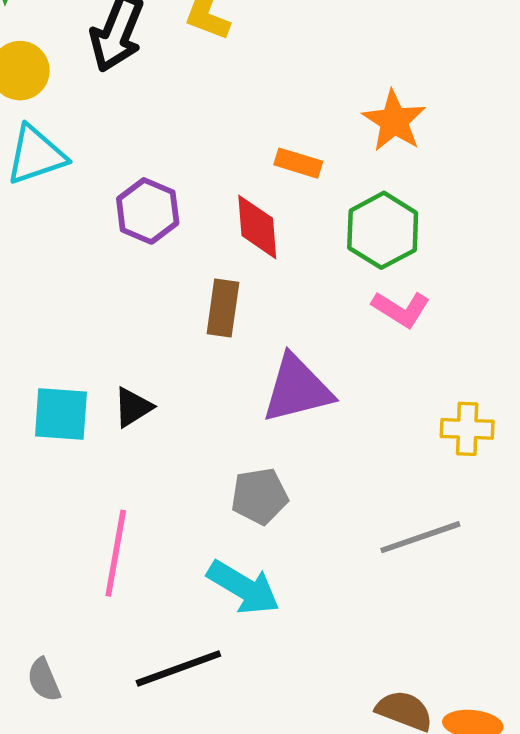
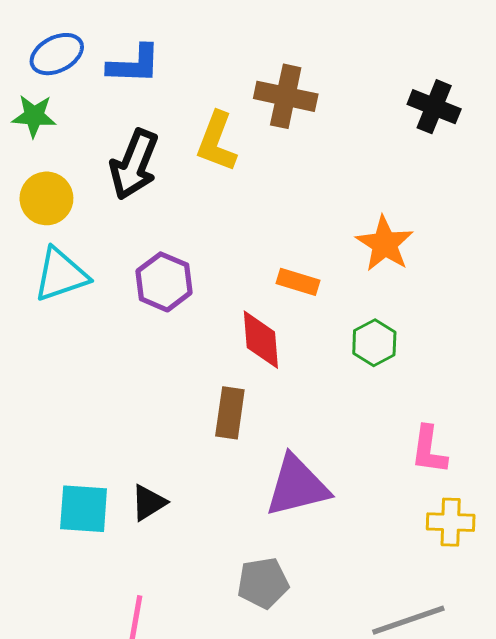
purple hexagon: (148, 211) -> (164, 282), moved
green hexagon: (383, 230) -> (374, 343), size x0.7
pink L-shape: (401, 309) -> (429, 450), moved, turned 66

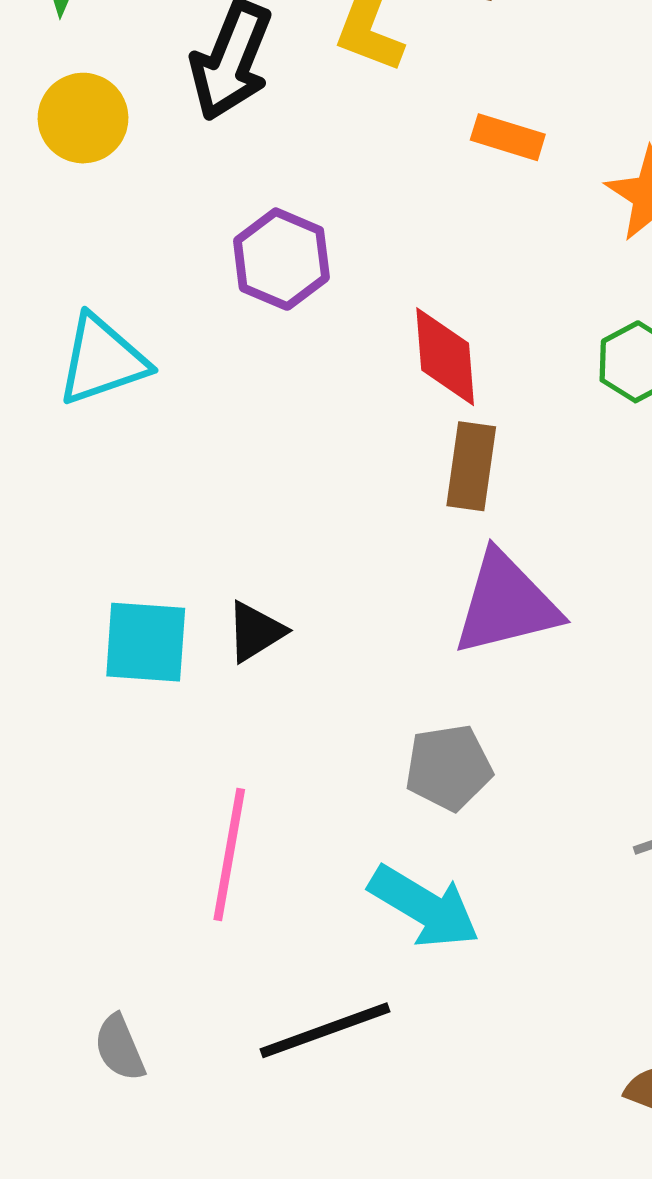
cyan triangle: (61, 275) -> (102, 360), moved
orange rectangle: (298, 282) -> (508, 137), moved
brown rectangle: (230, 413) -> (471, 466), moved

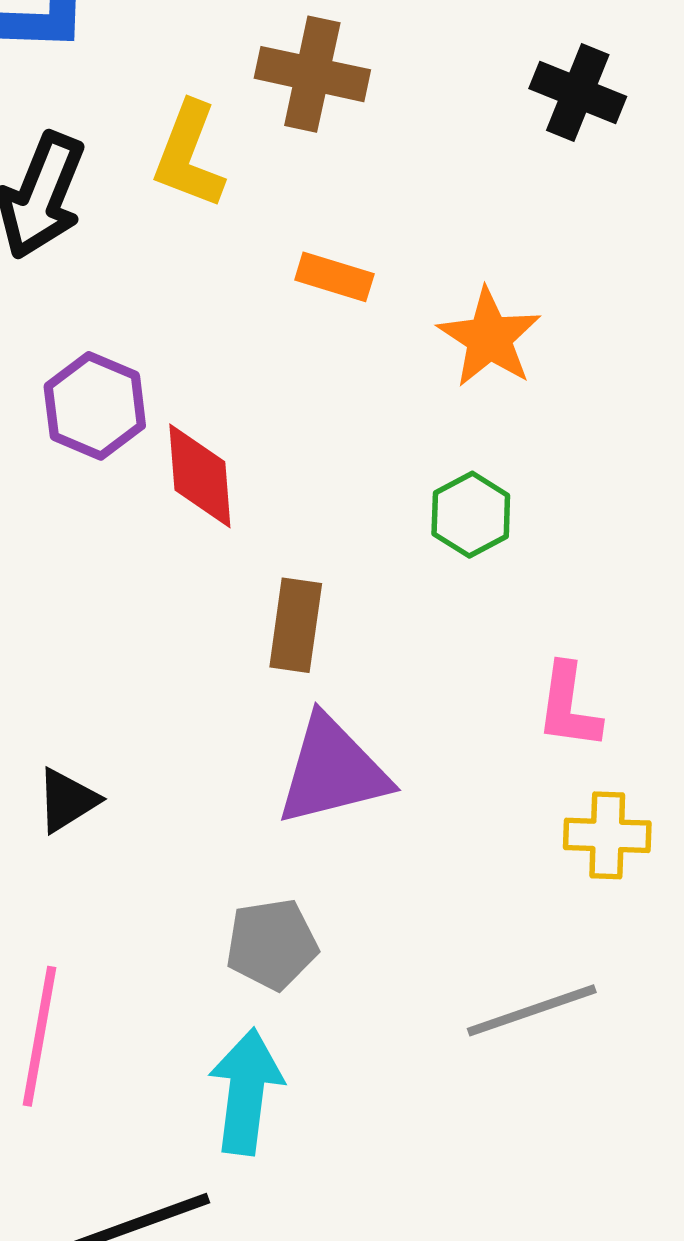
red diamond: (445, 357) -> (200, 476), moved
cyan arrow: (424, 907) -> (246, 1092), turned -114

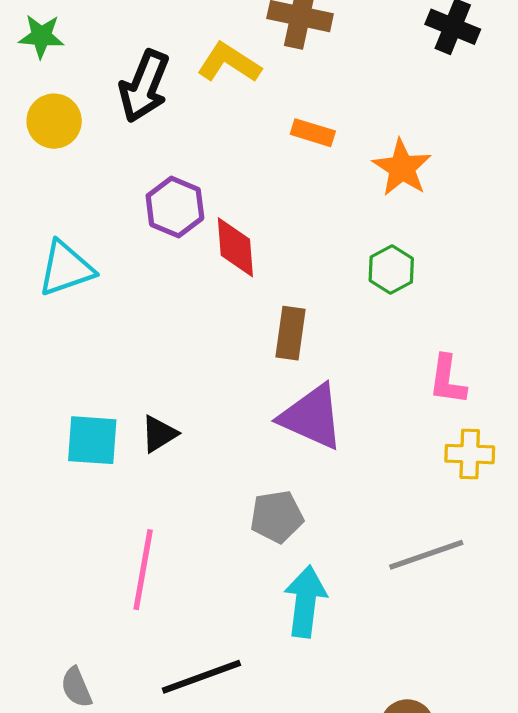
yellow L-shape: (189, 155) -> (229, 63), turned 102
purple triangle: (333, 771) -> (312, 417), turned 38
cyan arrow: (246, 1092) -> (305, 601), moved

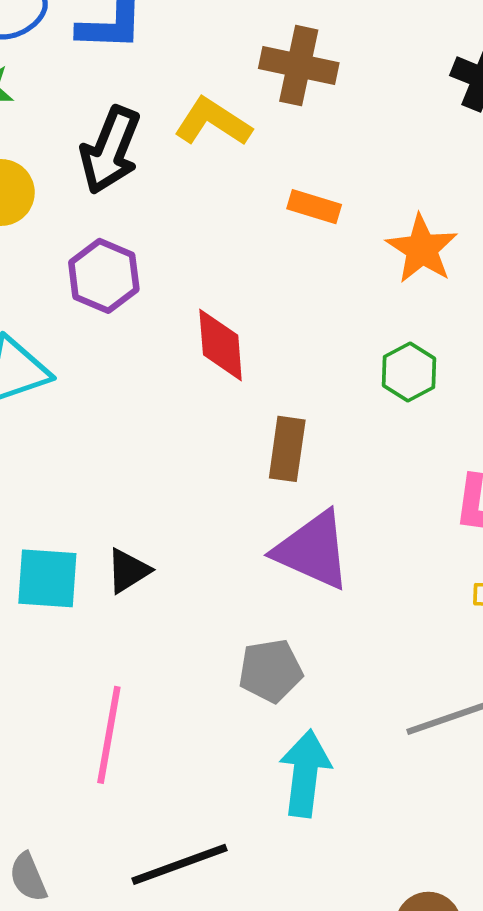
purple hexagon: (175, 207) -> (104, 276), moved

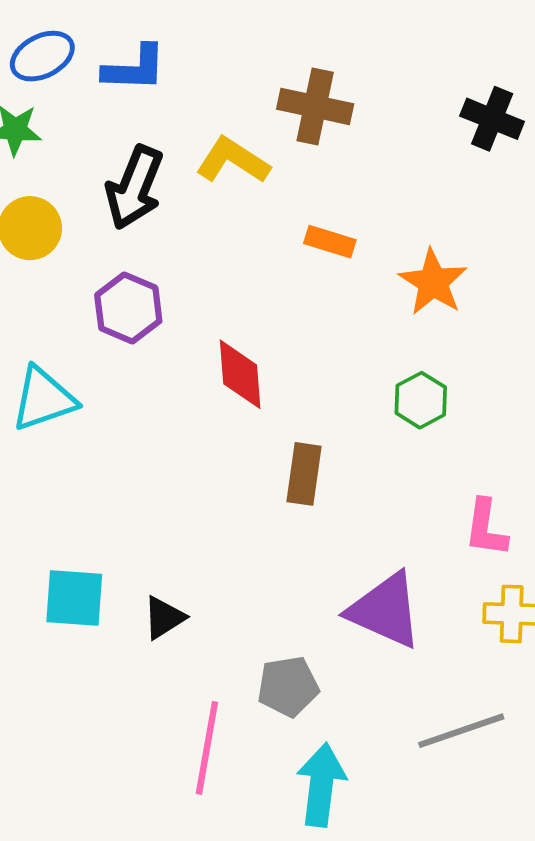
purple triangle: (313, 550) -> (385, 610), moved
black triangle: (128, 571) -> (164, 618), moved
pink line: (109, 735) -> (207, 748), moved

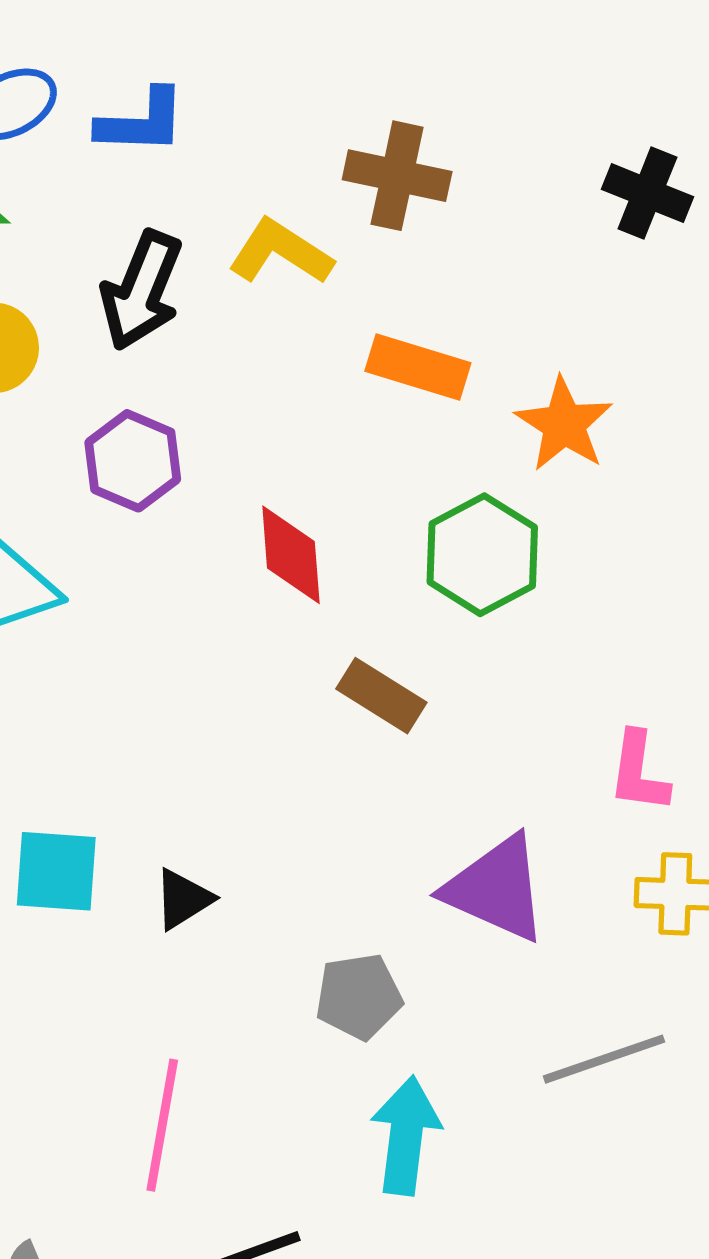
orange rectangle: (330, 242) -> (418, 367), size x1.4
green hexagon: (421, 400) -> (482, 555), moved, size x1.5
brown rectangle: (304, 474) -> (381, 696), turned -66
pink line: (207, 748) -> (162, 1125), moved

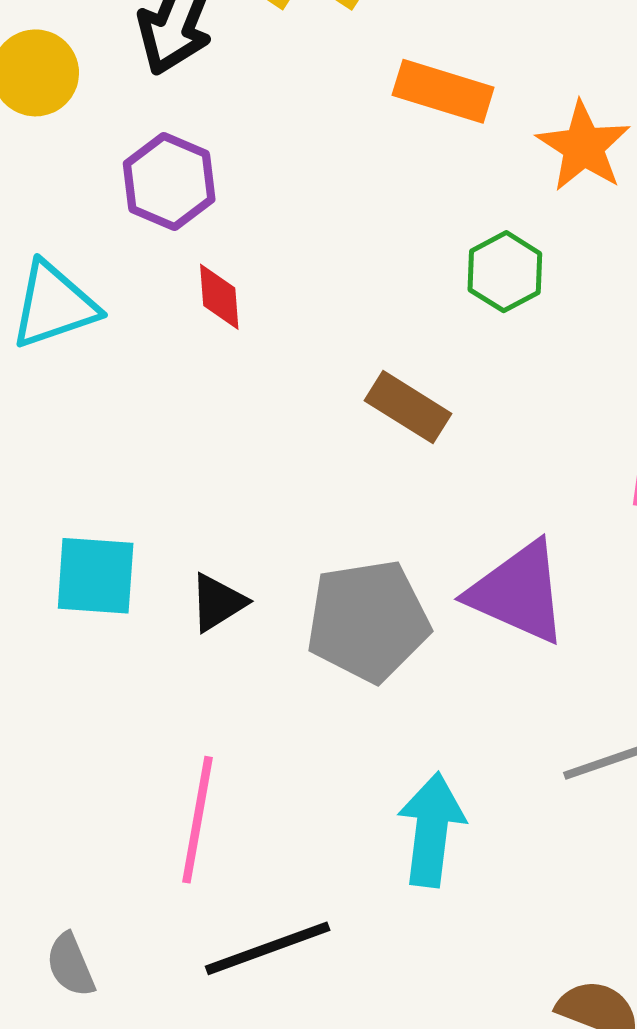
red diamond: (291, 555) -> (219, 297), moved, size x0.7
green hexagon: (482, 555) -> (505, 272), size x0.7
gray pentagon: (359, 996) -> (368, 621), moved, size x1.5

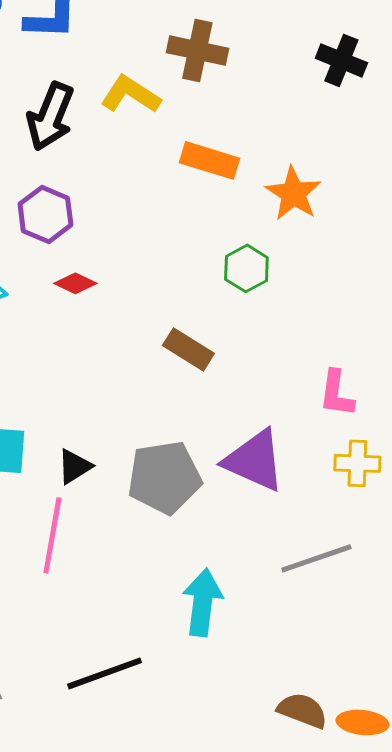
red diamond: (219, 297) -> (75, 283), turned -60
pink line: (198, 820) -> (52, 535), moved

